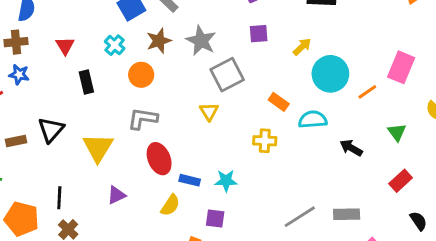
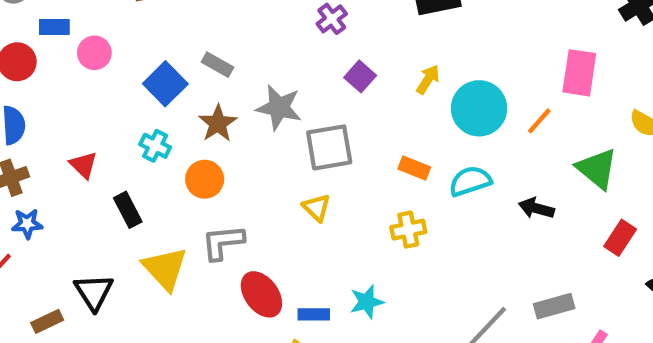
purple square: (259, 34) -> (360, 76), turned -30
gray square: (227, 75) -> (329, 147), turned 32
green triangle: (397, 132) -> (597, 169), size x1.5
yellow triangle: (98, 148) -> (165, 269), moved

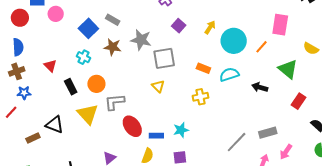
brown star: (218, 123) -> (113, 47), turned -30
orange circle: (205, 179) -> (96, 84), moved
black triangle: (94, 292) -> (55, 125), turned -36

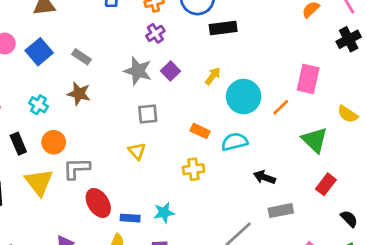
blue square: (88, 28) -> (39, 52), moved
gray star: (141, 40) -> (138, 71), moved
gray square: (164, 58) -> (148, 114), size x0.7
black arrow: (260, 87) -> (264, 177), moved
gray rectangle: (268, 133) -> (281, 211), moved

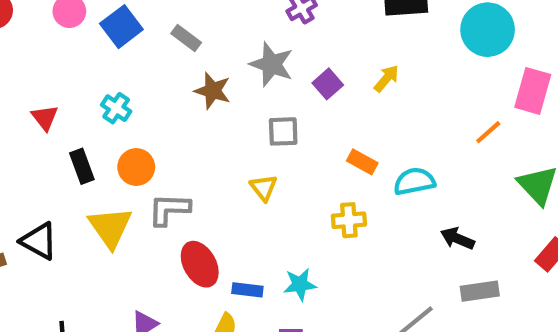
purple square: (170, 71) -> (328, 84), moved
brown star: (79, 94) -> (213, 91), moved
cyan circle: (244, 97) -> (488, 30), moved

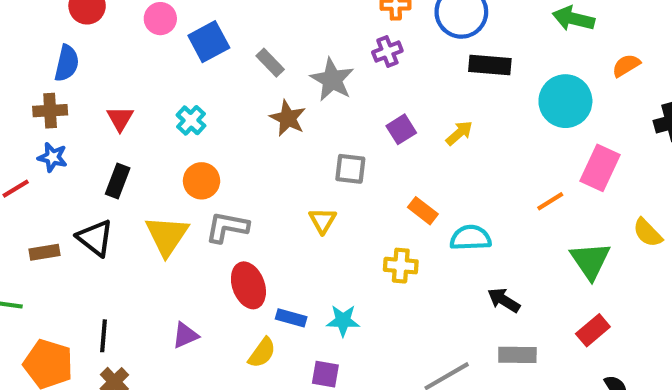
gray star: (272, 64) -> (332, 80), moved
black rectangle: (82, 166) -> (118, 181), moved, turned 32

